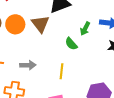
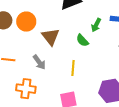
brown triangle: (40, 24) -> (51, 37), moved
gray arrow: (28, 65) -> (39, 62), turned 56

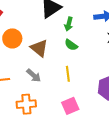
green arrow: (96, 25) -> (69, 24), moved

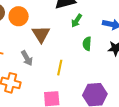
green semicircle: (71, 45) -> (87, 44), moved, turned 40

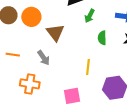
yellow line: (60, 68) -> (88, 67), moved

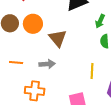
green arrow: (90, 16) -> (100, 21), moved
gray arrow: (44, 58) -> (47, 64), turned -56

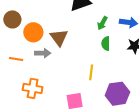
orange circle: (33, 24) -> (33, 32), moved
gray arrow: (47, 64) -> (43, 53), moved

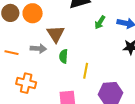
orange circle: (33, 32) -> (33, 13), moved
green semicircle: (106, 44) -> (63, 56), moved

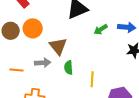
green arrow: (100, 22) -> (101, 29), turned 32

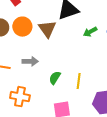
brown triangle: (58, 46) -> (47, 29), moved
green semicircle: (69, 67) -> (55, 78), moved, turned 32

